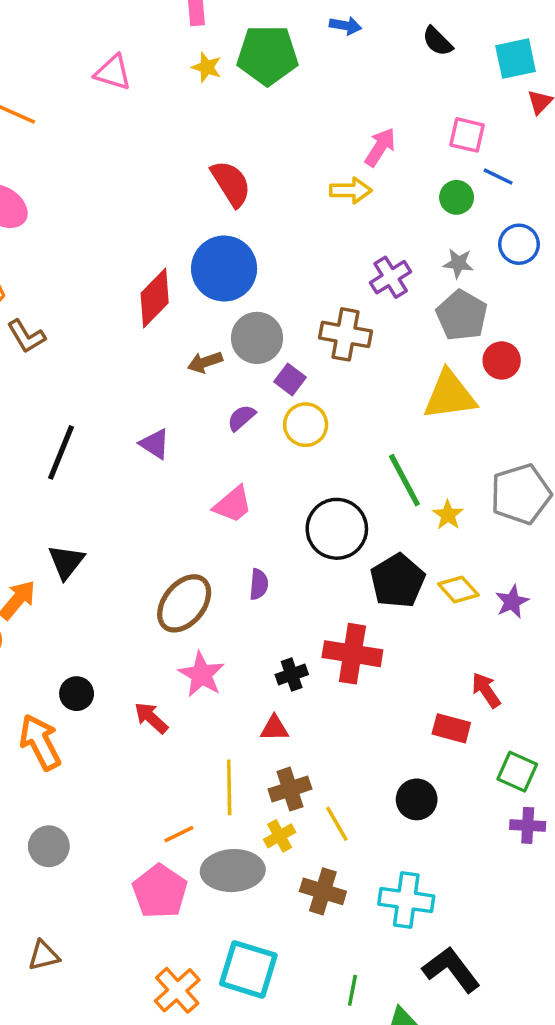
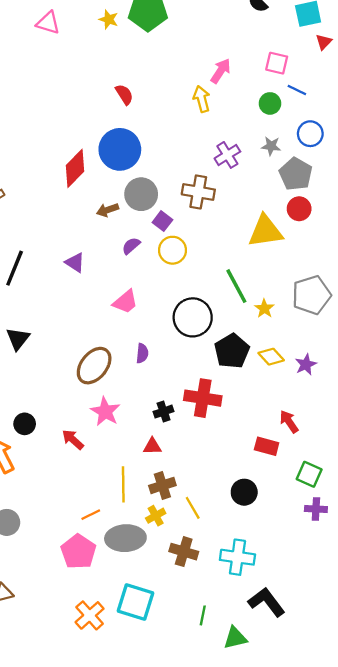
red semicircle: (231, 184) -> (124, 94), size x0.7
yellow arrow: (351, 190) -> (202, 99), turned -105
gray pentagon: (462, 315) -> (296, 174), moved

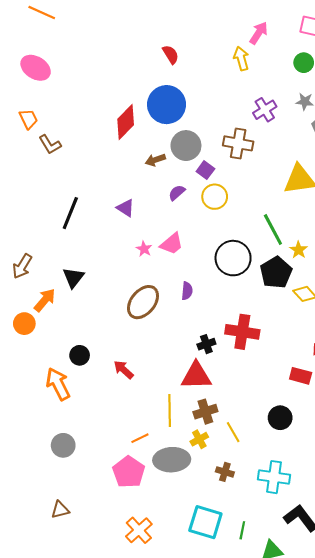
black pentagon: (232, 351) -> (276, 272), moved
pink star: (105, 412) -> (144, 249), moved, size x0.6
red triangle: (152, 446) -> (196, 376), size x1.8
brown cross: (184, 552) -> (225, 472), size x0.7
cyan square: (136, 602) -> (205, 522), moved

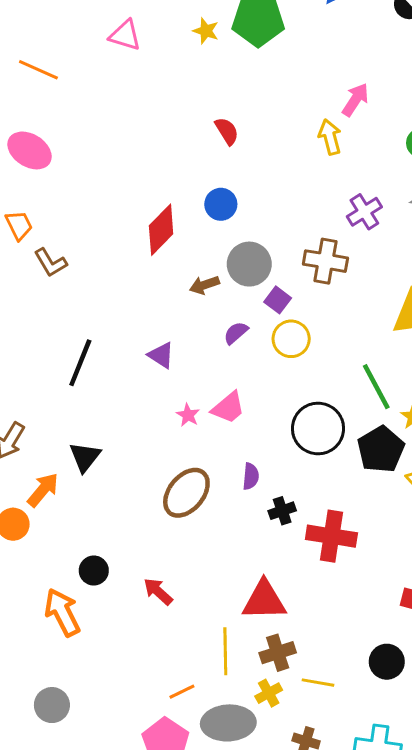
blue circle: (167, 105) -> (221, 204), size x0.6
black cross: (206, 344) -> (282, 511), moved
yellow line: (233, 432) -> (318, 683), turned -50
gray circle: (63, 445) -> (52, 705), moved

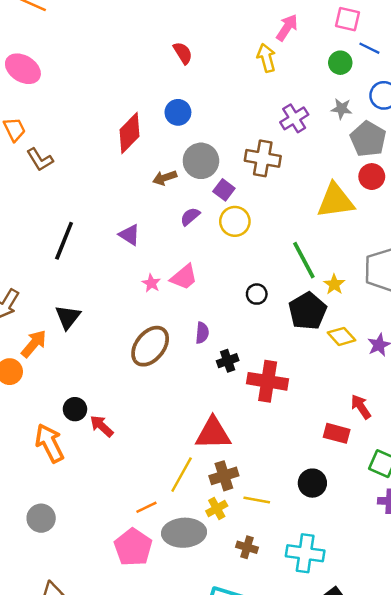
black circle: (318, 428) -> (257, 294), size x0.5
red arrow: (158, 591) -> (102, 426), moved
yellow line: (225, 651) -> (182, 475), turned 30

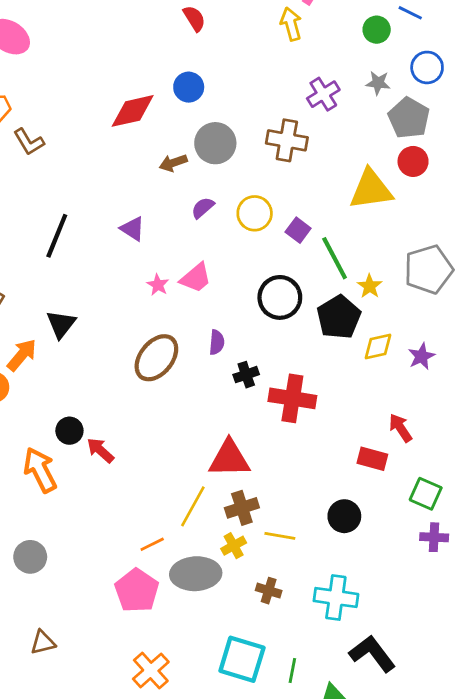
red diamond: (129, 133) -> (133, 111), turned 33
purple square: (224, 190) -> (298, 230), moved
black circle: (257, 294) -> (280, 297), size x1.8
yellow diamond: (341, 336) -> (378, 347), turned -60

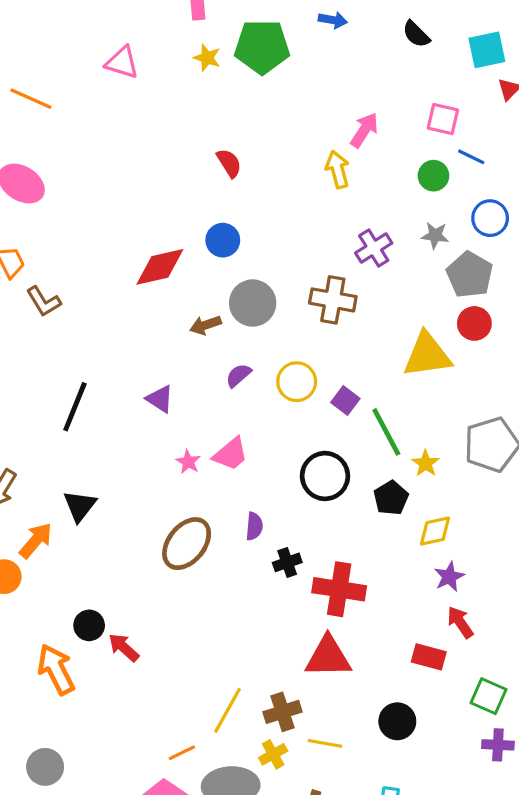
black pentagon: (339, 317) -> (391, 498), size x0.7
purple star: (421, 356) -> (449, 577), moved
red triangle: (229, 459) -> (328, 657), moved

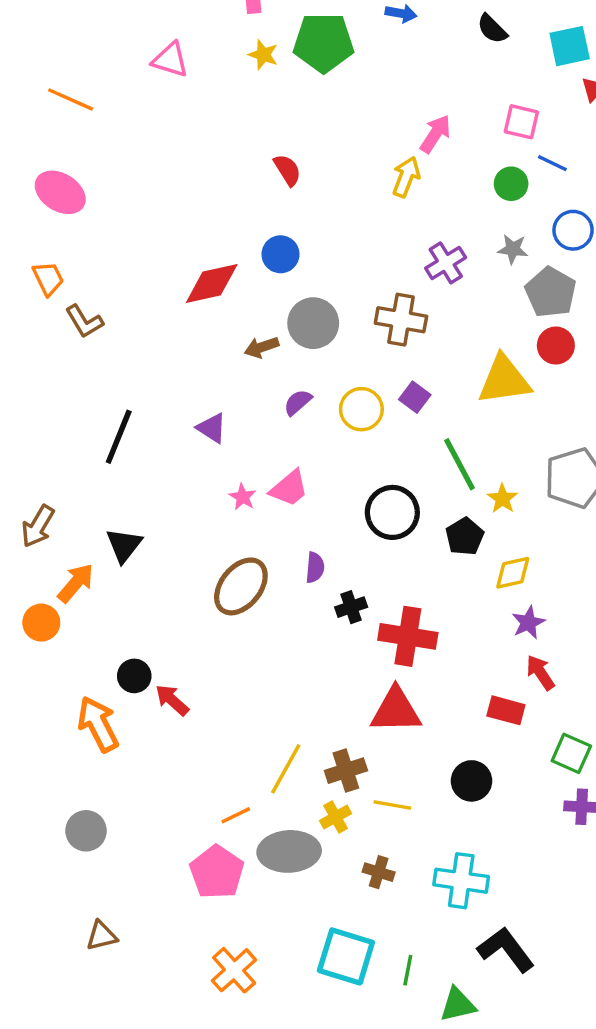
yellow arrow: (338, 169) -> (406, 177), turned 36
purple square: (345, 401) -> (415, 397), moved

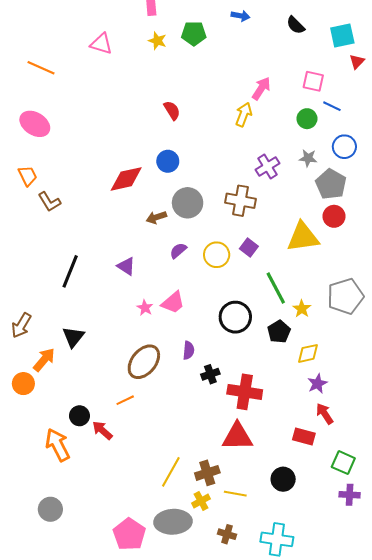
green pentagon: (324, 43) -> (194, 33), size x0.7
orange line: (236, 815) -> (125, 400), moved

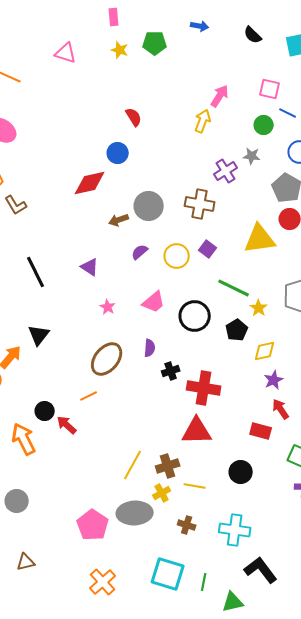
gray star: (308, 158) -> (252, 156), moved
blue circle: (168, 161) -> (118, 153), moved
black line: (70, 271) -> (36, 272), turned -48
green line: (276, 288) -> (234, 288), turned -36
pink trapezoid: (173, 303) -> (154, 302), moved

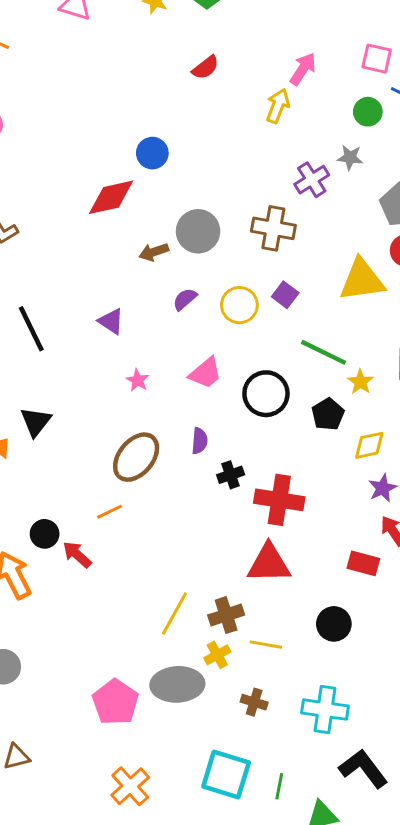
red semicircle: (134, 117) -> (205, 67), moved, turned 84

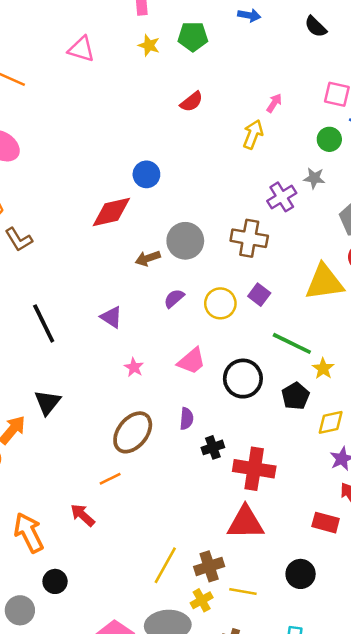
pink arrow: (303, 69) -> (274, 103), size x0.7
black circle: (45, 534) -> (55, 581), moved

